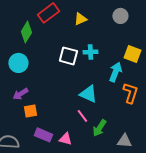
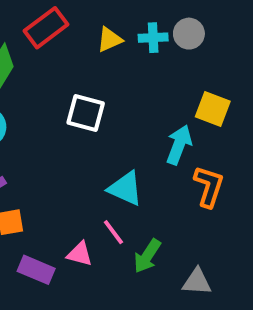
cyan cross: (90, 52) -> (153, 38), moved
pink triangle: (65, 139) -> (80, 254), moved

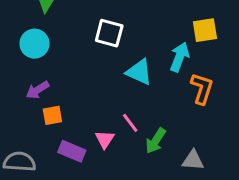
yellow square: (213, 109) -> (205, 30), turned -30
cyan triangle: (125, 188) -> (139, 72), moved
pink triangle: (80, 254) -> (105, 139), turned 48

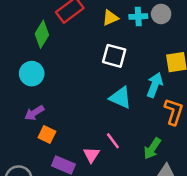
white square: (109, 33) -> (114, 56), moved
orange square: (52, 115) -> (47, 134), turned 36
green arrow: (156, 141) -> (152, 148), moved

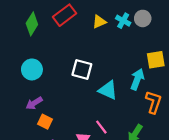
cyan cross: (138, 17) -> (123, 21), turned 32
green diamond: (42, 34) -> (32, 24), moved
white square: (114, 56) -> (82, 69), moved

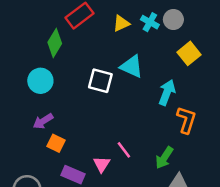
green diamond: (32, 24) -> (55, 43), moved
yellow square: (156, 60) -> (189, 53), moved, turned -30
cyan triangle: (108, 90) -> (132, 66), moved

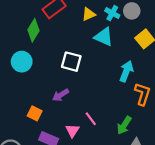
cyan triangle: (132, 66) -> (104, 37), moved
purple arrow: (43, 121) -> (61, 95), moved

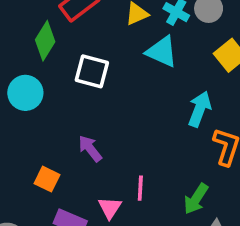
white square: (71, 62) -> (92, 71), moved
purple arrow: (61, 95) -> (90, 149), turned 84
pink line: (91, 119) -> (140, 188), turned 40

